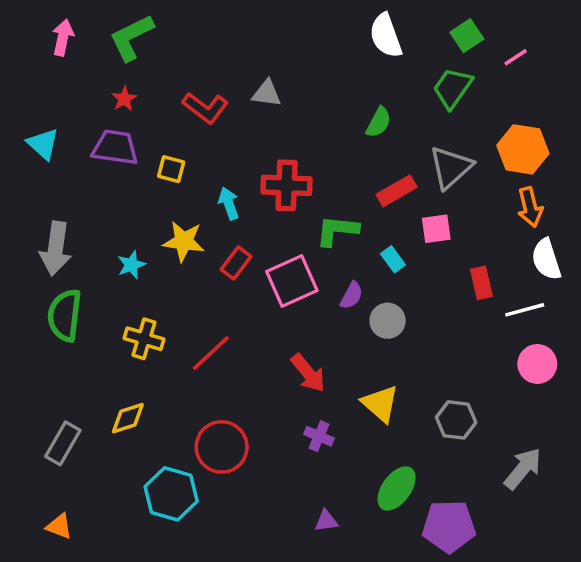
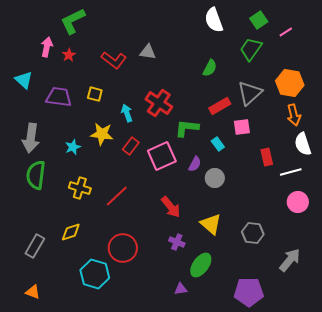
pink arrow: (63, 37) -> (47, 47), moved
purple trapezoid: (115, 148) -> (59, 97), moved
red cross: (287, 185) -> (159, 103), turned 32
green ellipse: (397, 488) -> (201, 265), moved

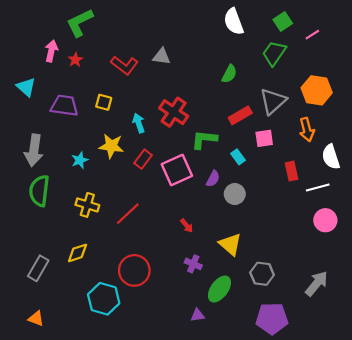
orange arrow: (294, 115) -> (307, 130), moved
red arrow: (171, 207) -> (187, 226), size x0.6
gray hexagon: (253, 233) -> (262, 274), moved

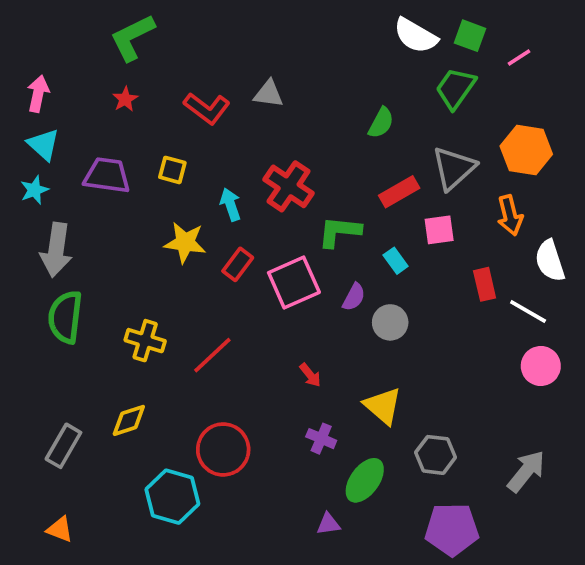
white semicircle: (234, 22) -> (416, 36), moved, turned -40
green square: (283, 22) -> (470, 36), turned -36
pink arrow: (51, 51) -> (38, 94), moved
cyan star: (80, 160) -> (34, 190), moved
white line: (318, 187) -> (528, 312), turned 45

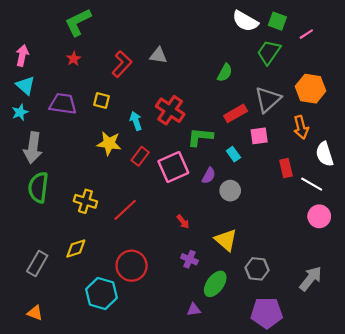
red L-shape: (207, 108) -> (122, 64), turned -84

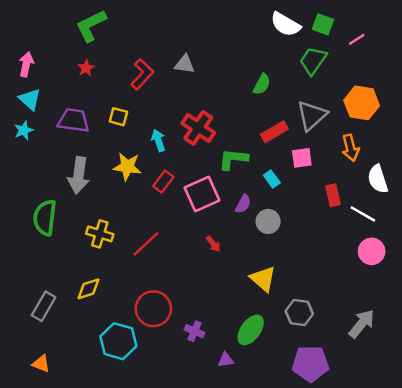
gray arrow: (33, 148) -> (79, 175), moved
red arrow: (183, 222) -> (213, 244), moved
purple cross: (189, 259) -> (195, 331), moved

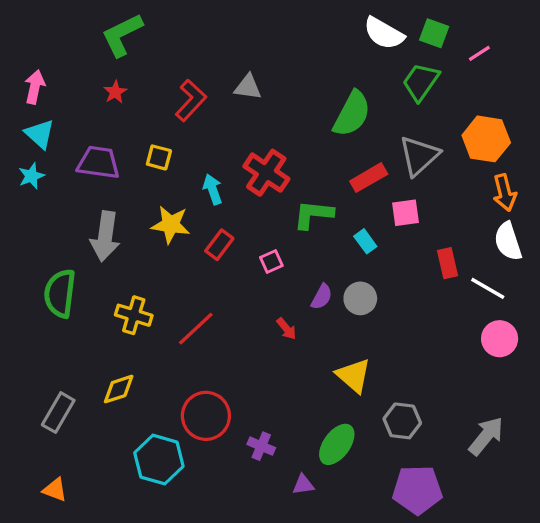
green semicircle: (262, 84) -> (352, 114), size x1.6
orange arrow: (350, 148) -> (505, 193), moved
pink square: (202, 194) -> (271, 262), size x0.5
purple semicircle: (243, 204) -> (322, 297), moved

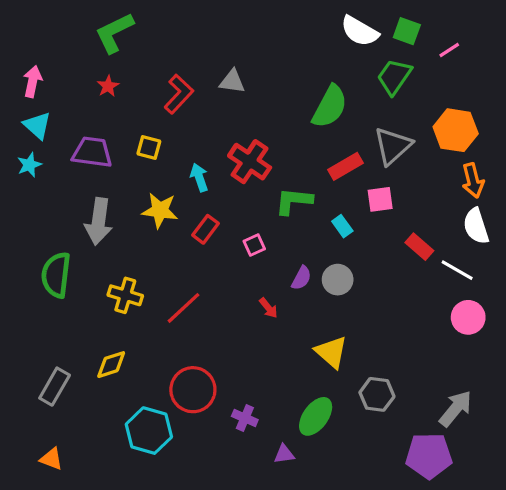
red rectangle: (448, 263) -> (419, 247), turned -36
purple pentagon: (417, 490) -> (429, 456), moved

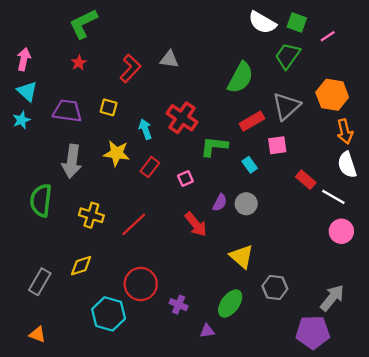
red arrow: (268, 308) -> (196, 224), size x1.6

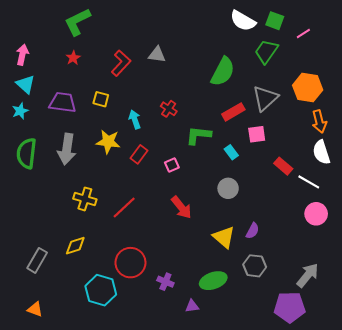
red cross: (182, 118) -> (169, 109), size x0.6
green semicircle: (41, 200) -> (27, 153), moved
purple semicircle: (220, 203) -> (252, 231), moved
green ellipse: (230, 304) -> (213, 281), turned 35

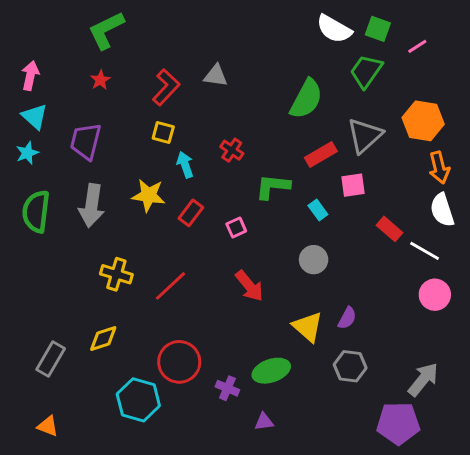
yellow square: (101, 99) -> (163, 133), moved
purple trapezoid: (63, 102) -> (86, 141), turned -84
green ellipse: (213, 281) -> (271, 371), moved

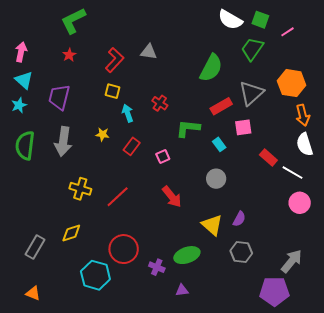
yellow star: (149, 195) -> (102, 134), size x0.6

